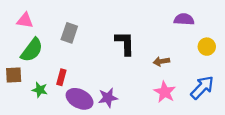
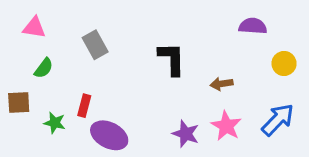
gray rectangle: (69, 33) -> (95, 45), turned -48
green semicircle: (32, 50) -> (44, 68), size x0.6
purple star: (108, 98) -> (186, 134), moved, turned 30

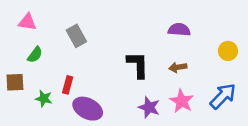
purple semicircle: (253, 26) -> (179, 30), moved
black L-shape: (172, 59) -> (138, 65), moved

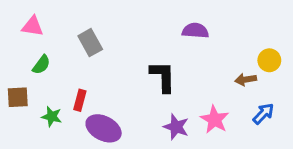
purple semicircle: (179, 30) -> (195, 31), moved
brown arrow: (178, 67) -> (246, 80), moved
blue arrow: (223, 96) -> (263, 114), size x0.7

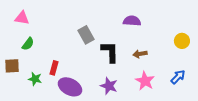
gray rectangle: (90, 43) -> (86, 35), moved
brown arrow: (246, 80) -> (140, 54), moved
purple star: (176, 127) -> (109, 86), moved

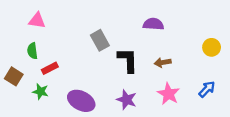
pink triangle: (22, 18) -> (37, 21), moved
green semicircle: (28, 44) -> (32, 51), turned 136
brown square: (12, 66) -> (14, 76), turned 35
red rectangle: (54, 68) -> (50, 68), moved, turned 48

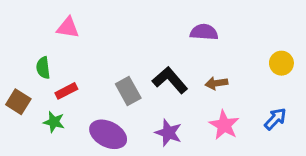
pink triangle: (37, 21) -> (68, 28), moved
gray rectangle: (100, 40) -> (128, 91), moved
black L-shape: (128, 60) -> (170, 80), turned -40

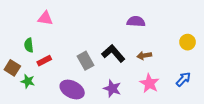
green star: (54, 122) -> (28, 81), moved

